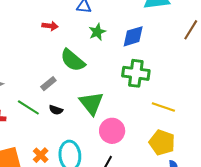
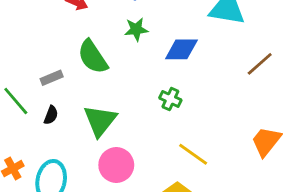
green cross: (136, 73) -> (170, 99), size x0.6
black semicircle: (56, 110) -> (51, 115), turned -104

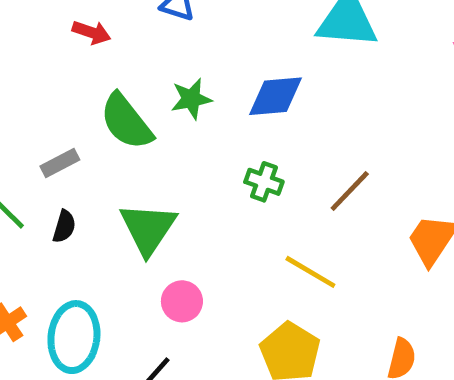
green star: (136, 29) -> (191, 99), moved
brown line: (260, 64) -> (350, 191), moved
pink circle: (116, 165) -> (182, 301), size x0.7

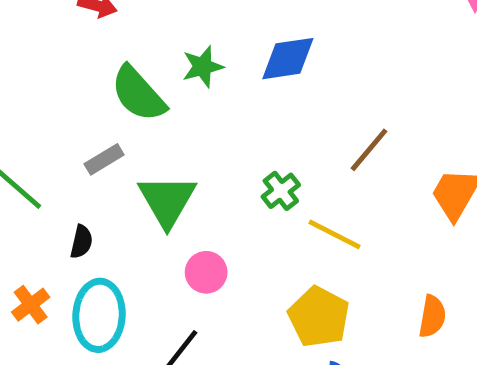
gray rectangle: (60, 163) -> (104, 159), moved
green cross: (264, 182) -> (281, 191), moved, turned 36
black semicircle: (64, 226) -> (81, 242), moved

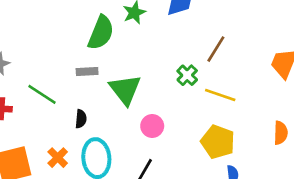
green semicircle: (138, 94) -> (101, 33), turned -108
brown line: (369, 150) -> (216, 49), moved
gray rectangle: (104, 159) -> (87, 72), turned 36

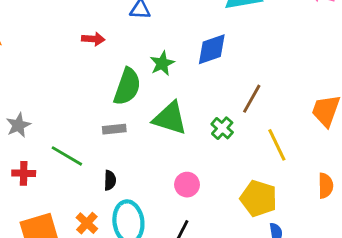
green triangle: (125, 89) -> (170, 118), moved, turned -32
yellow line: (220, 95) -> (277, 145), moved, turned 48

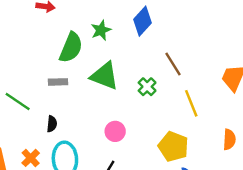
blue diamond: (212, 49) -> (143, 21), turned -32
brown line: (252, 99) -> (173, 64), turned -65

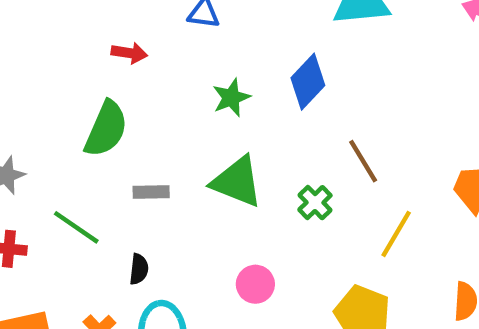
green semicircle: (71, 48) -> (106, 129), moved
yellow line: (191, 103) -> (396, 234), turned 52

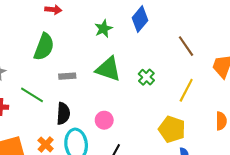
brown line: (363, 161) -> (186, 46), moved
black semicircle: (139, 269) -> (63, 114), size x1.5
pink circle: (255, 284) -> (104, 120), moved

